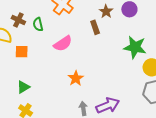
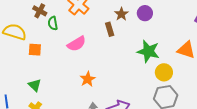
brown cross: (18, 20) -> (40, 11), moved
green triangle: (23, 87) -> (35, 85), turned -48

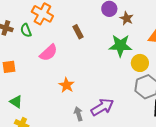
brown star: (121, 14) -> (127, 18), moved
green semicircle: (53, 23) -> (26, 30), moved

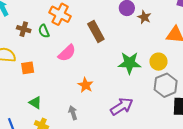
brown rectangle: (78, 32) -> (96, 32), size x1.5
green star: (120, 46) -> (130, 63), moved
gray arrow: (78, 114) -> (73, 113), moved

